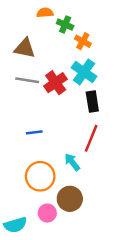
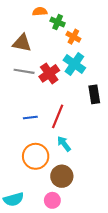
black rectangle: (92, 102) -> (94, 94), moved
red line: (91, 138) -> (58, 116), moved
pink circle: (47, 213) -> (52, 200), moved

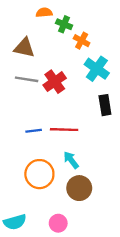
cyan cross: (74, 64) -> (97, 69), moved
red line: (58, 116) -> (64, 130), turned 70
brown circle: (62, 176) -> (79, 188), moved

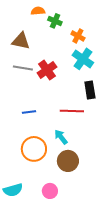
orange cross: (82, 41) -> (78, 36), moved
red line: (64, 130) -> (72, 111), moved

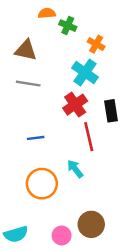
cyan cross: (83, 59) -> (85, 72), moved
red cross: (47, 70) -> (75, 105), moved
red line: (72, 111) -> (89, 137), turned 75
brown circle: (68, 161) -> (91, 224), moved

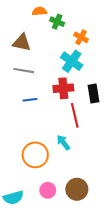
red cross: (75, 105) -> (63, 88), turned 30
blue line: (36, 138) -> (30, 100), moved
pink circle: (62, 235) -> (48, 190), moved

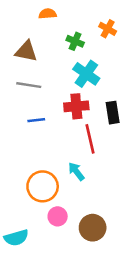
green cross: (57, 22) -> (75, 41), moved
orange cross: (81, 37) -> (108, 29), moved
pink circle: (48, 190) -> (58, 216), moved

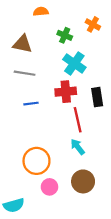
cyan arrow: (76, 171) -> (78, 147), moved
brown circle: (93, 228) -> (83, 181), moved

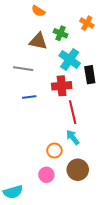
orange semicircle: (41, 11) -> (38, 11), turned -144
brown triangle: (22, 44) -> (38, 41), moved
black rectangle: (97, 97) -> (90, 75), moved
orange circle: (36, 161) -> (54, 151), moved, size x0.6

